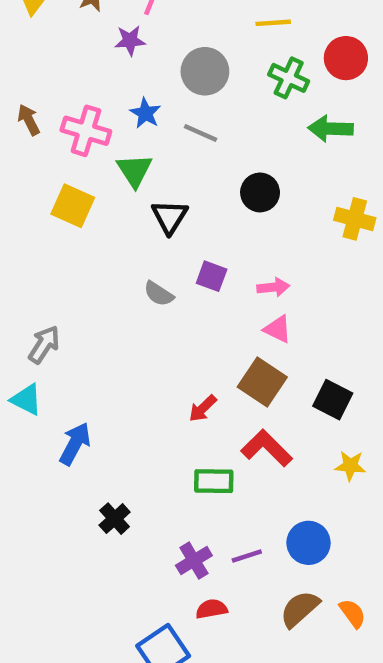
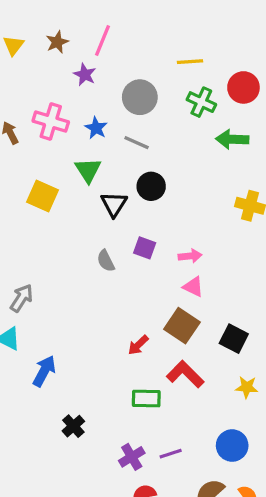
purple star: (130, 40) -> (85, 75), turned 30
pink cross: (86, 131) -> (51, 122), moved
black circle: (260, 192) -> (151, 186), moved
gray semicircle: (159, 294) -> (106, 261), turned 30
blue circle: (308, 543) -> (232, 446), moved

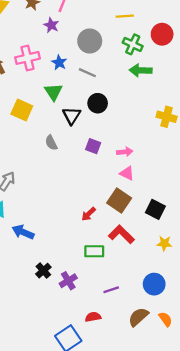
pink cross: (51, 122) -> (28, 58), turned -30
green arrow: (232, 139) -> (141, 70), moved
gray semicircle: (106, 261) -> (51, 143), moved
blue arrow: (44, 371) -> (23, 232), turned -95
purple cross: (132, 457) -> (68, 281), moved

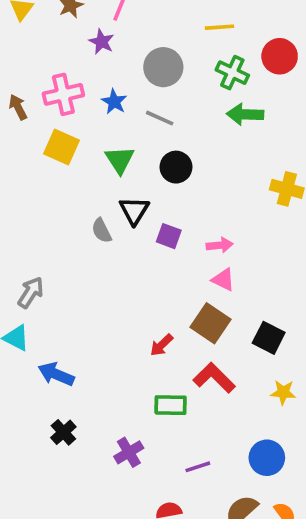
green triangle: (54, 92) -> (120, 160), moved
yellow square: (22, 110) -> (62, 147), moved
black triangle: (72, 116) -> (134, 211), moved
black cross: (43, 271) -> (63, 432), moved

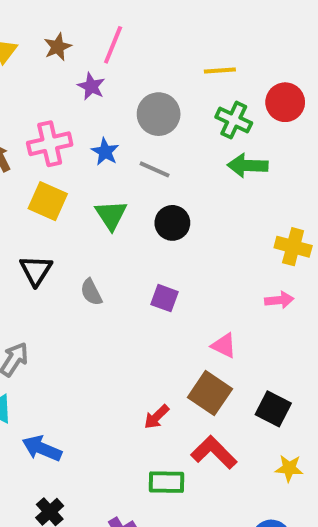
black triangle: (134, 211) -> (36, 270), moved
pink arrow: (220, 245) -> (279, 300), moved

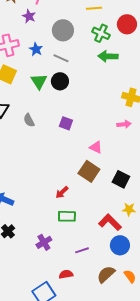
black circle: (172, 223) -> (60, 81), moved
red arrow: (157, 417) -> (62, 192), moved
red L-shape: (214, 452) -> (110, 222), moved

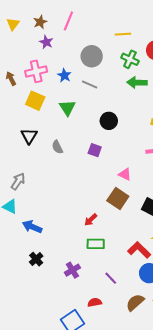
purple star: (29, 16) -> (46, 42), moved
black circle: (60, 81) -> (109, 121), moved
purple line: (82, 250) -> (111, 278), turned 64

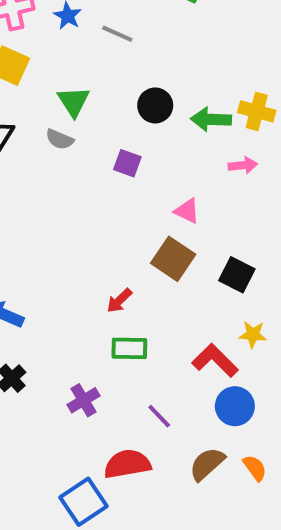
green arrow: (137, 83) -> (211, 119), moved
green triangle: (67, 108) -> (74, 101), moved
gray semicircle: (57, 147) -> (60, 139), moved, turned -40
red semicircle: (95, 302) -> (127, 464), size x1.6

